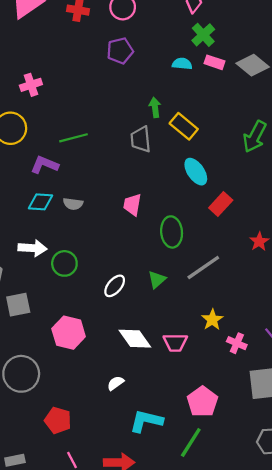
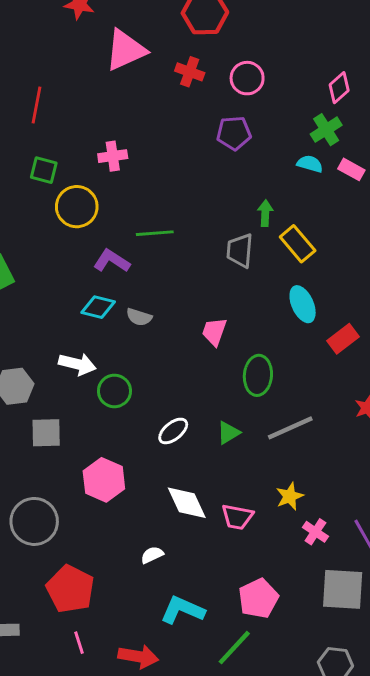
green cross: (203, 35) -> (326, 130), moved
red rectangle: (221, 204) -> (343, 339), moved
red pentagon: (58, 420) -> (70, 589), size x1.4

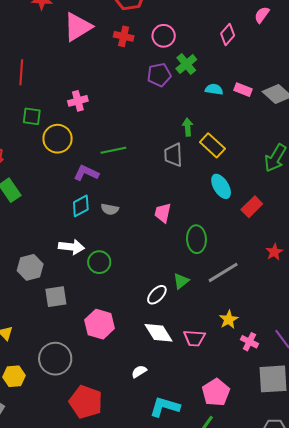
green cross: (326, 130) -> (186, 64), moved
cyan diamond: (98, 307) -> (81, 206), turned -35
white ellipse: (173, 431) -> (157, 295), moved

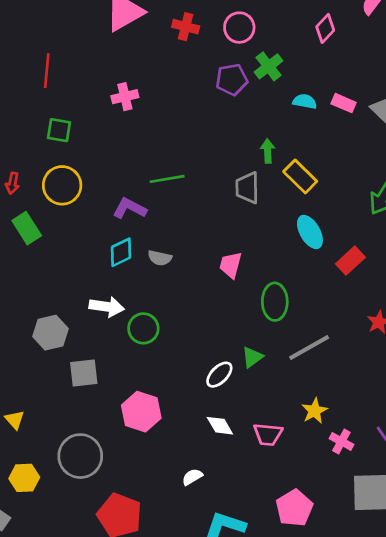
pink cross: (78, 101) -> (125, 97), moved
yellow circle: (58, 139) -> (62, 185), moved
white diamond: (158, 333) -> (220, 426), size x0.7

